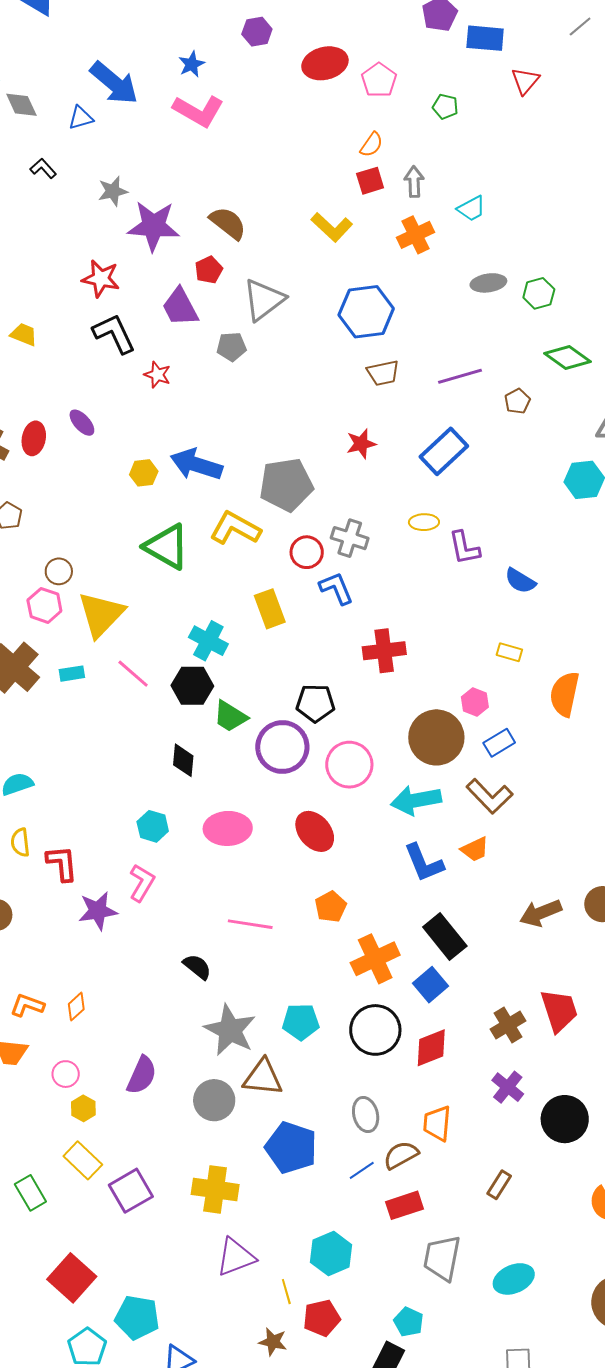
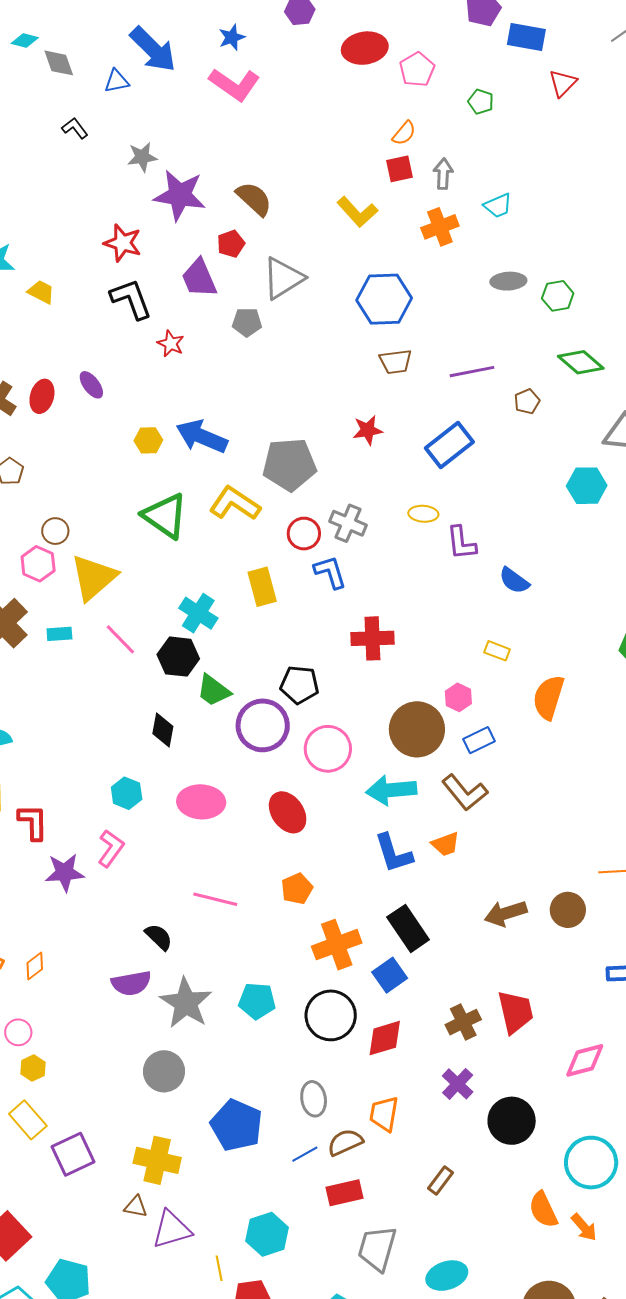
purple semicircle: (142, 1075) -> (131, 983), moved, turned 51
brown triangle: (263, 1077) -> (136, 1207), moved, size x0.6

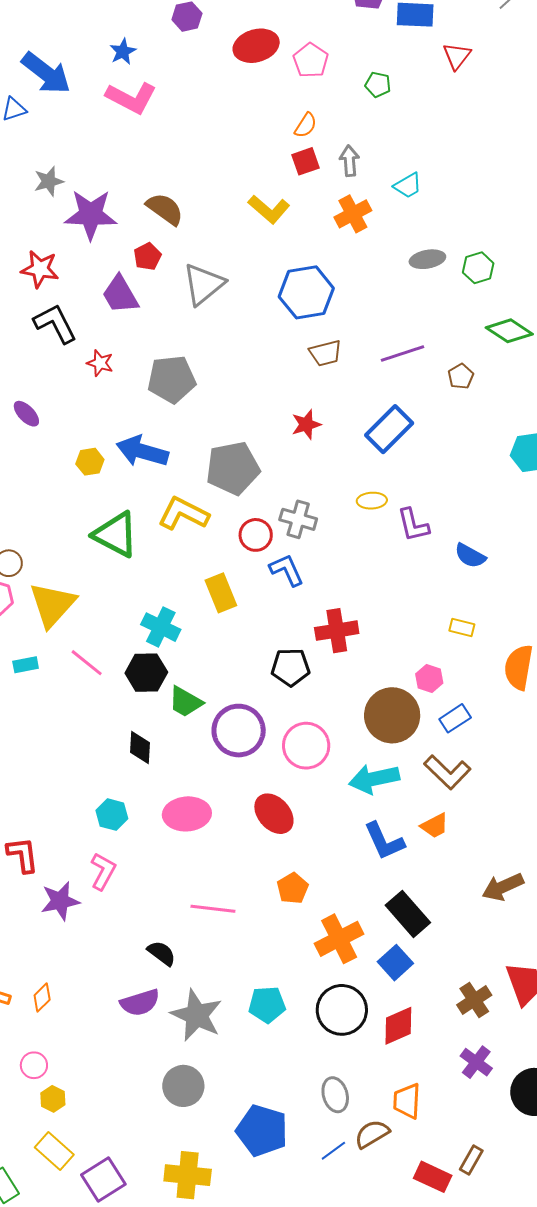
gray pentagon: (247, 322) -> (172, 379), moved, size x1.6
black pentagon: (299, 685) -> (291, 667), moved
red rectangle: (344, 1193) -> (433, 1177), moved, turned 45

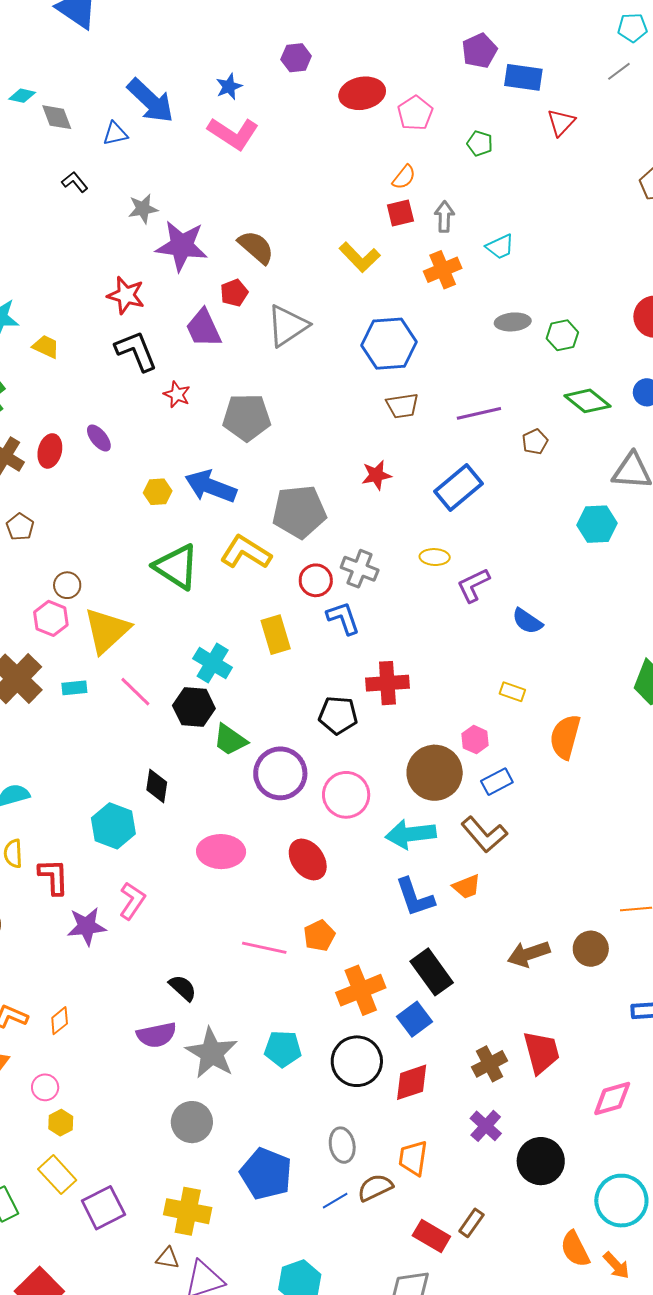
purple L-shape: (413, 525) -> (473, 585), turned 72
black diamond: (140, 747) -> (157, 786), moved
cyan hexagon: (112, 815) -> (113, 826), moved, size x1.4
pink line: (213, 909) -> (264, 948), moved

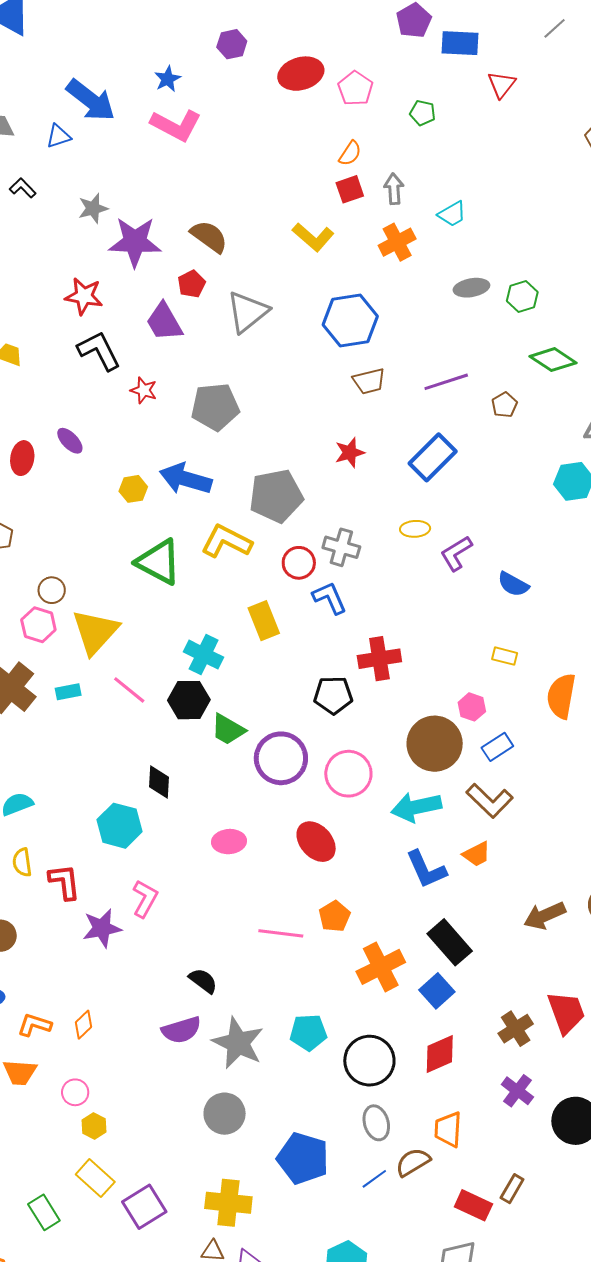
pink ellipse: (221, 852) -> (229, 842), size x0.7
black circle: (357, 1061) -> (369, 1061), moved

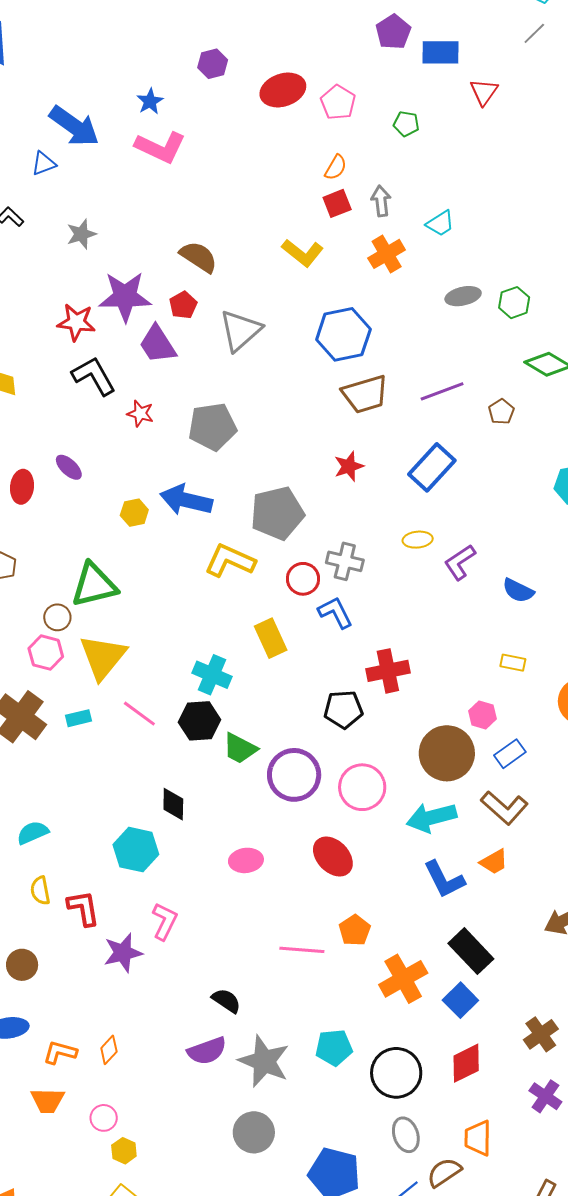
purple star: (135, 242) -> (125, 297), moved
brown trapezoid: (369, 381) -> (365, 394), size x1.4
green triangle: (159, 562) -> (94, 585), moved, turned -39

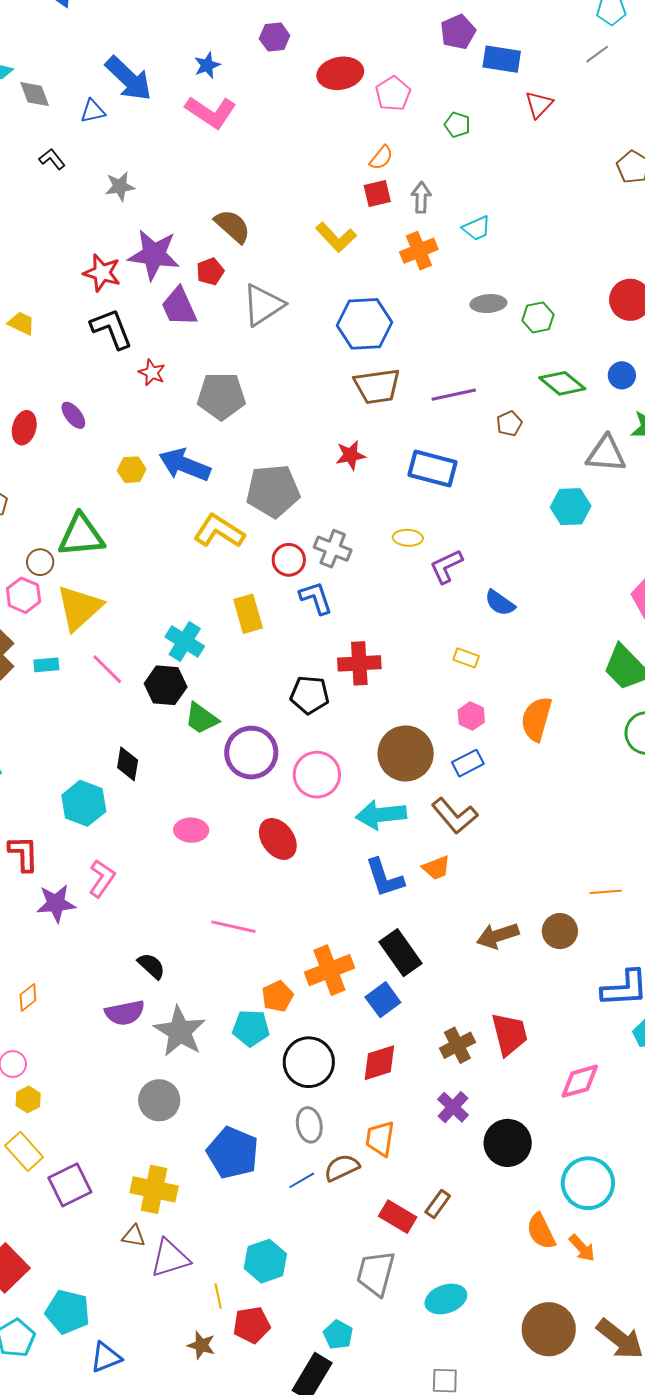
blue rectangle: (432, 467) -> (432, 468), turned 54
yellow rectangle: (513, 663) -> (466, 658), moved
pink hexagon: (482, 715) -> (471, 716), moved
orange pentagon: (355, 930) -> (277, 996), moved

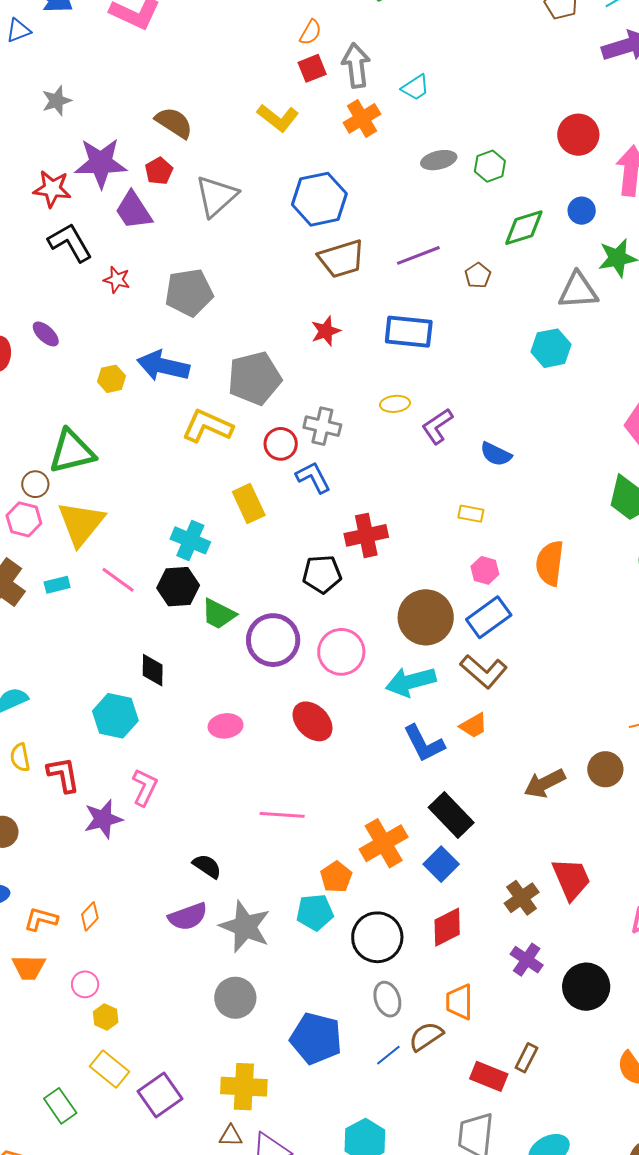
gray arrow: (421, 197) -> (356, 66), size x1.4
green diamond: (562, 383) -> (524, 228), turned -48
blue rectangle: (468, 763) -> (489, 617), size x1.4

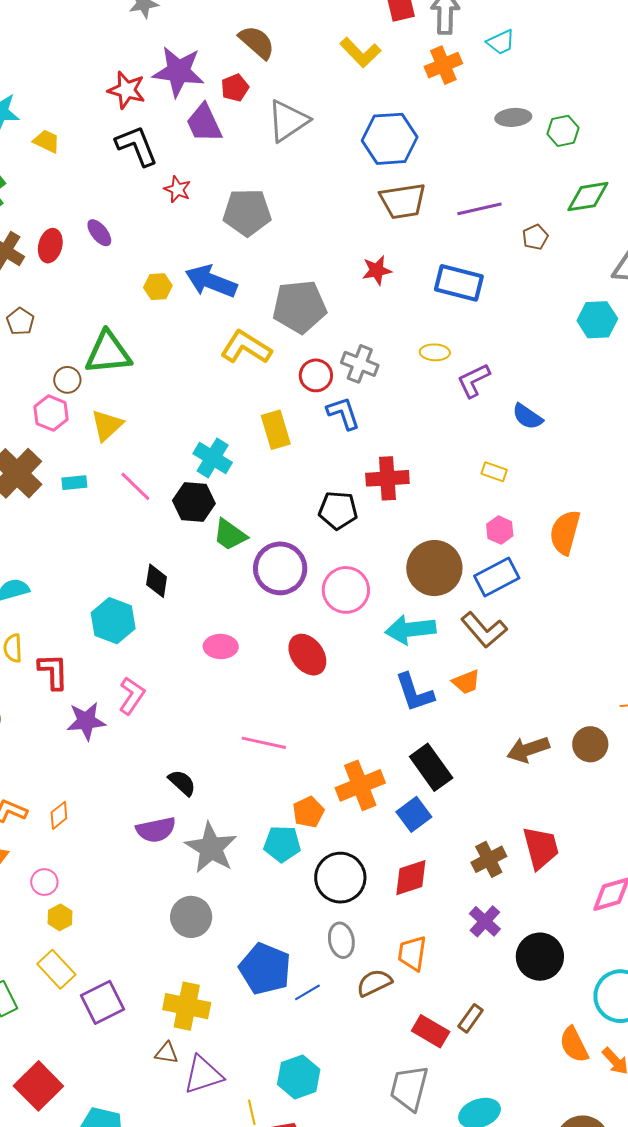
yellow triangle: (81, 523) -> (107, 425), size x0.7
blue line: (388, 1055) -> (307, 992), moved

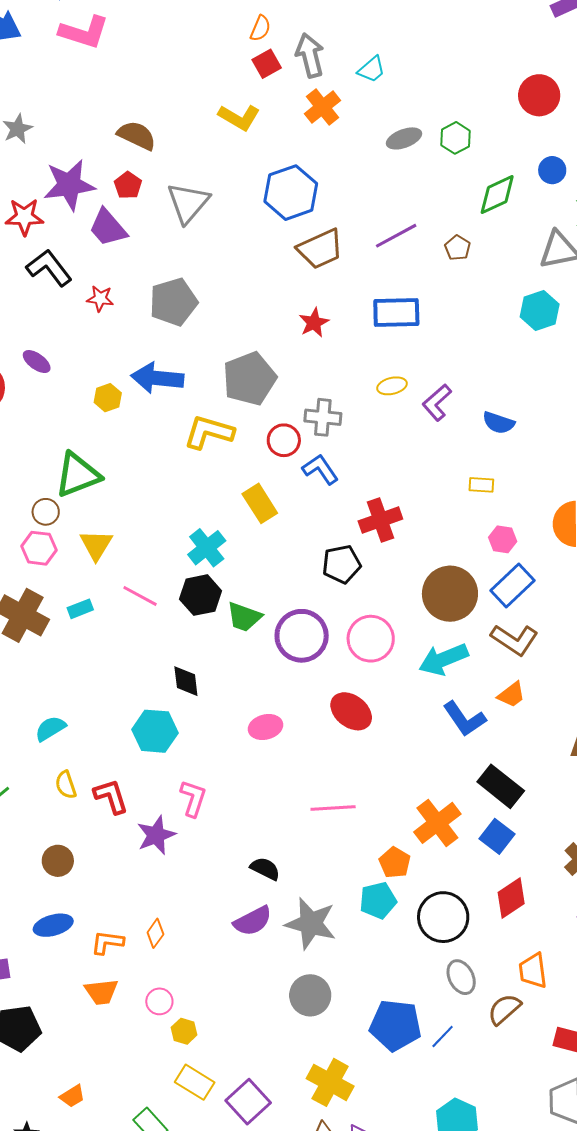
cyan cross: (213, 458) -> (207, 548), turned 36
yellow cross: (187, 1006) -> (330, 1082), turned 33

